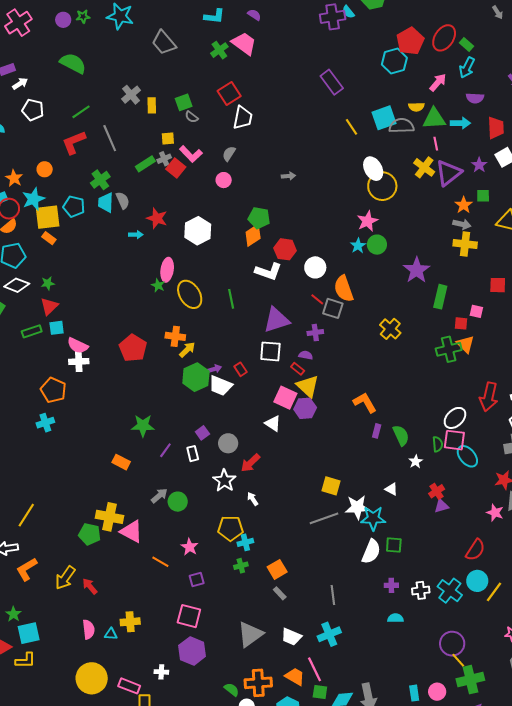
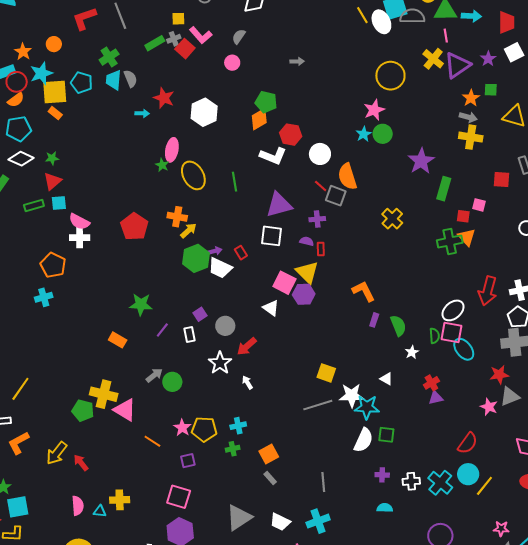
white ellipse: (373, 169) -> (381, 22), moved
red rectangle: (298, 369) -> (321, 249), moved, turned 48
yellow pentagon: (230, 528) -> (204, 429), moved

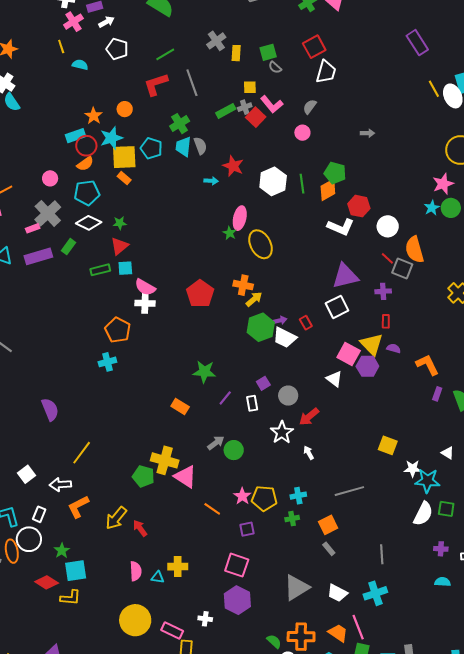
green line: (235, 182) -> (302, 184), moved
white square: (272, 236) -> (337, 307), turned -35
purple semicircle: (307, 241) -> (394, 348), moved
white star: (352, 395) -> (413, 469), size x0.7
gray line: (318, 405) -> (349, 491), moved

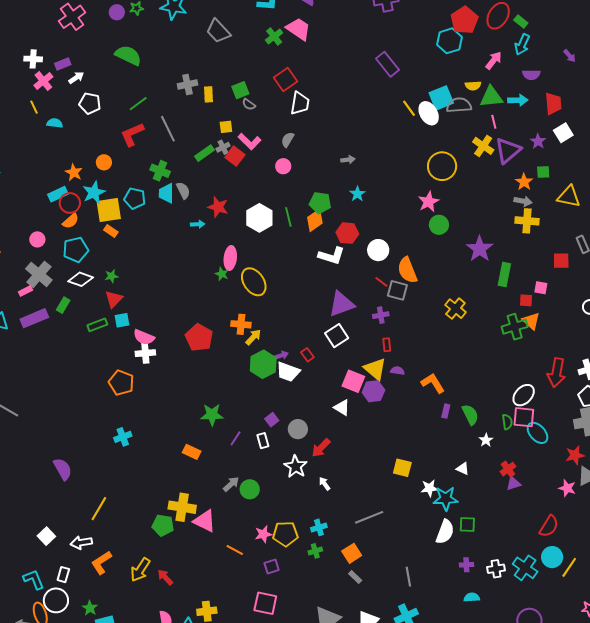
gray cross: (216, 41) -> (187, 84), turned 30
green cross: (180, 124) -> (160, 171), turned -30
cyan star: (432, 208) -> (357, 194), moved
cyan cross: (107, 362) -> (123, 437), moved
pink star: (242, 496) -> (263, 534), turned 30

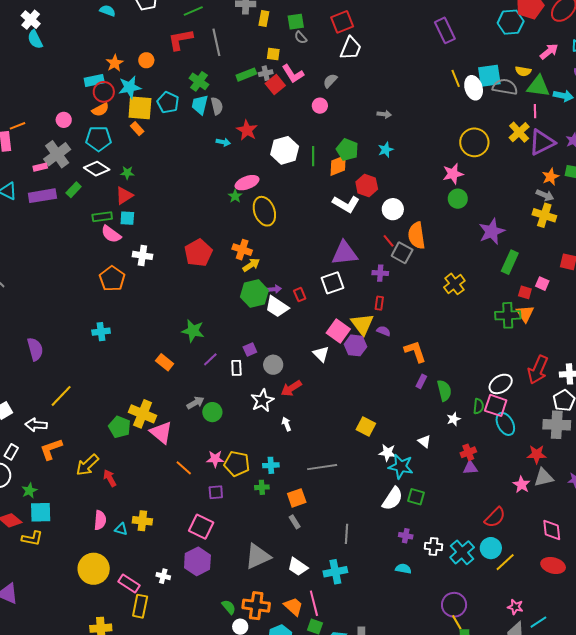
pink ellipse: (230, 258) -> (247, 183), turned 50
pink semicircle: (144, 337) -> (111, 234), moved

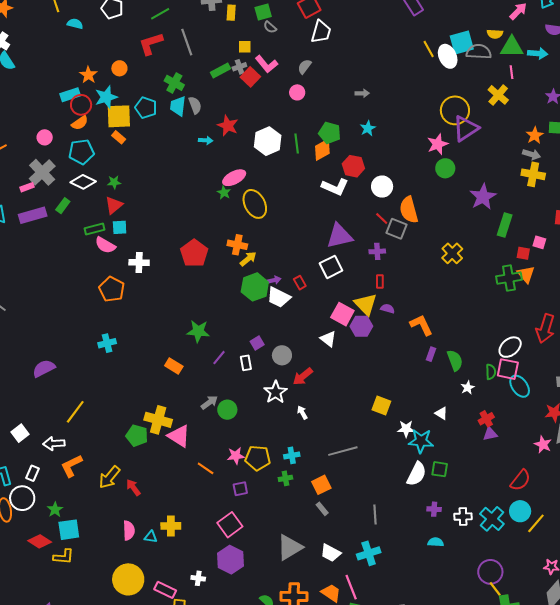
purple triangle: (542, 142) -> (466, 129), moved
purple semicircle: (35, 349) -> (44, 368), turned -95
pink square: (201, 527) -> (230, 525), turned 35

